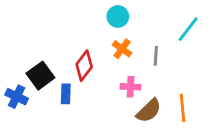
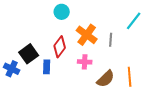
cyan circle: (118, 16) -> (62, 12), moved
orange cross: (122, 49) -> (87, 35), size x1.5
pink cross: (130, 87) -> (85, 62), moved

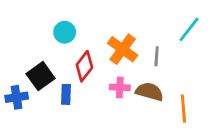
cyan circle: (62, 12) -> (65, 32), moved
blue cross: (12, 69) -> (17, 97), turned -35
brown semicircle: (106, 79) -> (149, 92), moved, turned -120

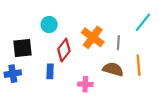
black square: (41, 76) -> (22, 48), moved, turned 30
pink cross: (120, 87) -> (85, 84), moved
orange line: (183, 109) -> (139, 65), moved

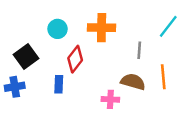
orange cross: (93, 37) -> (102, 28), moved, turned -35
black square: (22, 48) -> (26, 57), turned -30
pink cross: (85, 84) -> (110, 99), moved

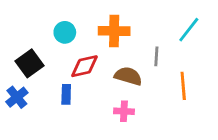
red diamond: (75, 59) -> (85, 66), turned 40
brown semicircle: (133, 82) -> (128, 76), moved
blue cross: (15, 87) -> (17, 97), turned -30

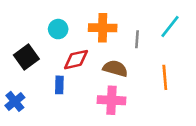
gray line: (156, 56) -> (137, 39), moved
blue cross: (17, 97) -> (15, 101), moved
pink cross: (124, 111) -> (111, 100), size x1.5

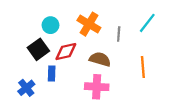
orange cross: (103, 28) -> (89, 24), turned 30
black square: (26, 57) -> (38, 49), moved
blue cross: (15, 101) -> (26, 88), moved

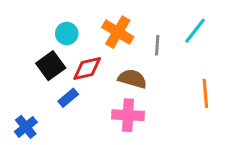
orange line: (143, 67) -> (205, 93), moved
blue rectangle: (52, 74) -> (68, 98), turned 48
blue cross: (26, 88) -> (26, 127), moved

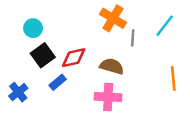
orange cross: (118, 32) -> (113, 18), moved
cyan circle: (67, 34) -> (33, 28), moved
blue cross: (26, 127) -> (18, 92), moved

